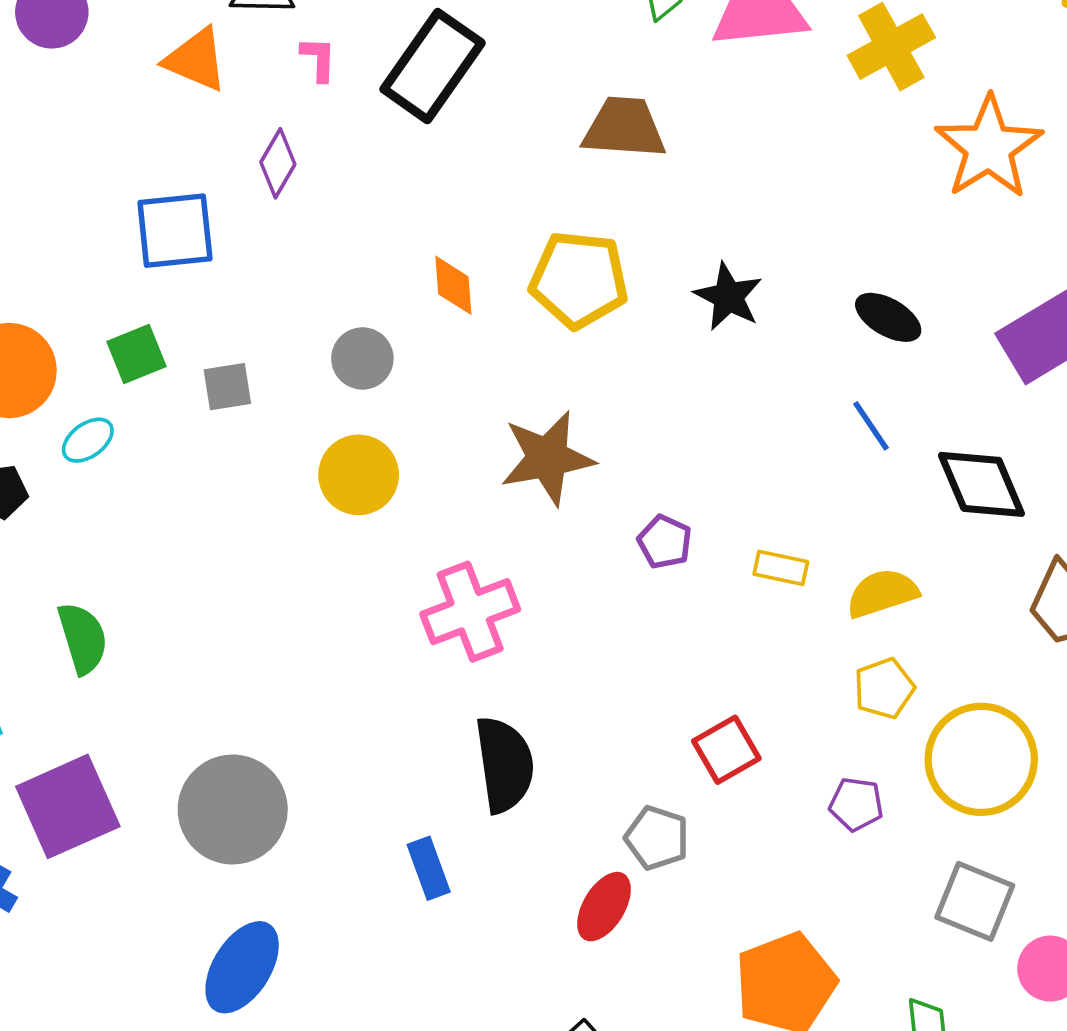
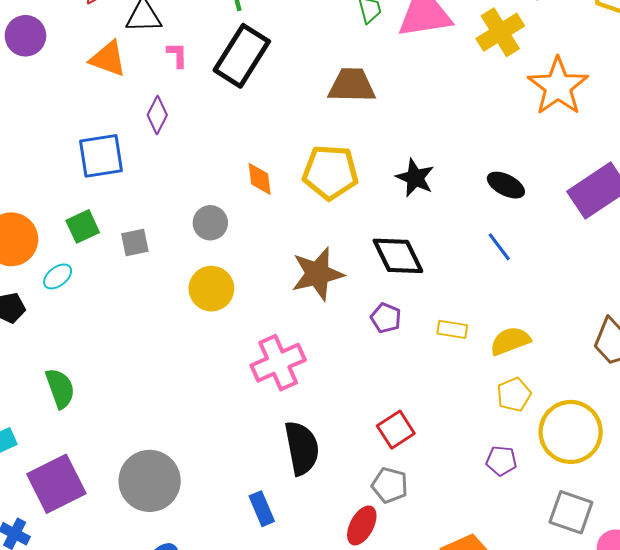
black diamond: (981, 484) -> (398, 256), moved
red square: (726, 750) -> (396, 430), moved

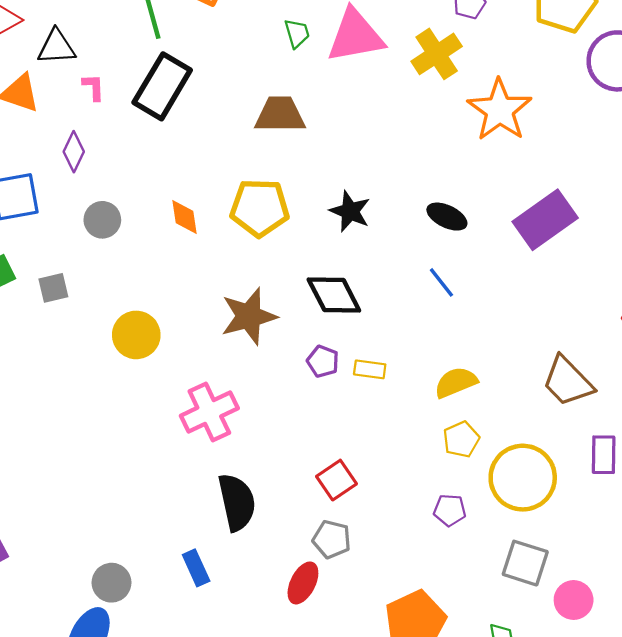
gray circle: (210, 223) -> (102, 220), moved
yellow rectangle: (452, 329) -> (370, 369), moved
gray circle: (150, 481) -> (112, 583), moved, size x0.6

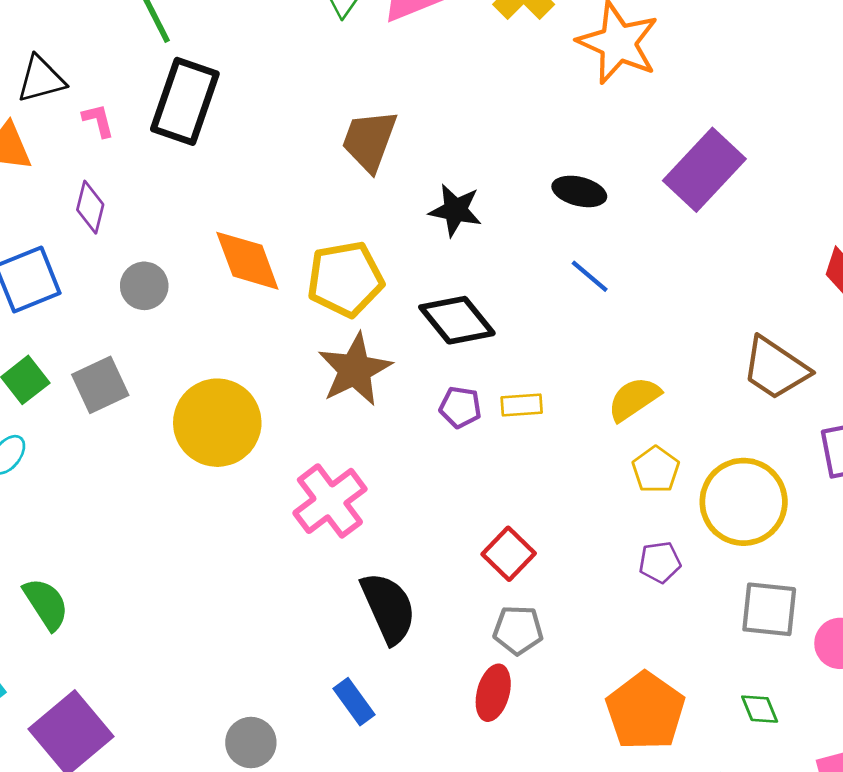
brown trapezoid: (280, 115) -> (369, 141), moved, turned -58
yellow pentagon: (260, 208) -> (345, 279), moved
orange diamond: (185, 217) -> (247, 261), size x1.6
gray square: (53, 288) -> (100, 385), size x1.4
yellow circle: (136, 335) -> (217, 423), size x1.4

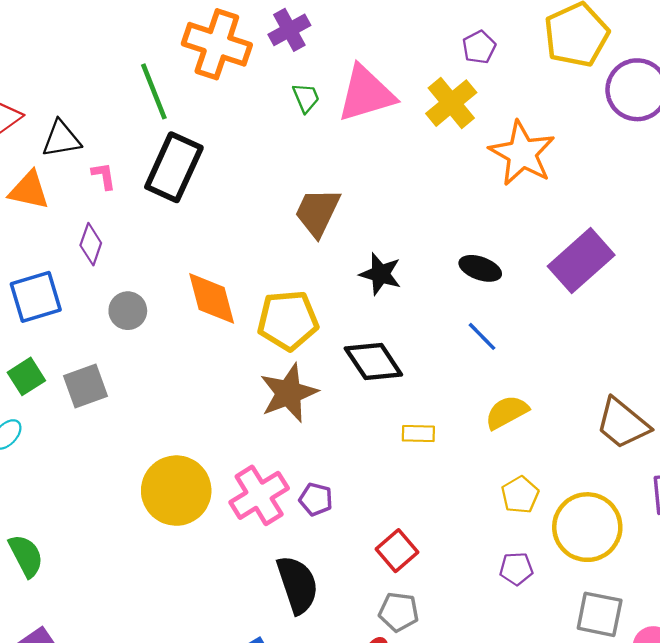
yellow semicircle: (634, 399) -> (507, 412), moved
purple pentagon: (460, 407) -> (316, 499), moved
yellow circle: (217, 423) -> (176, 491), moved

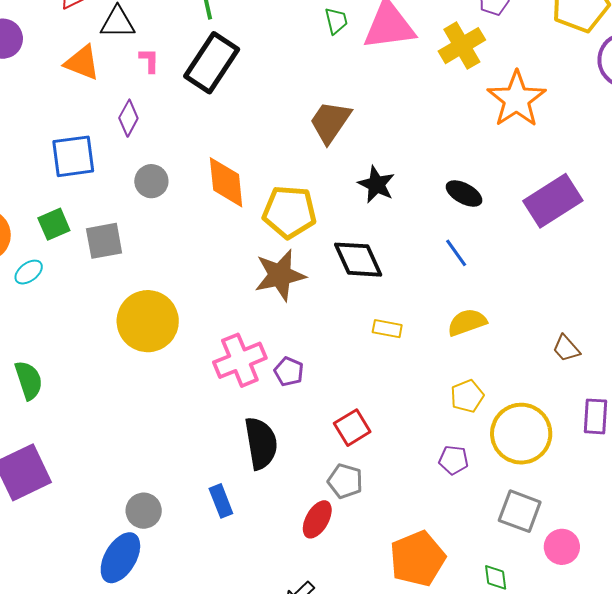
brown trapezoid: (623, 423) -> (566, 348), size x0.6
yellow circle: (176, 491) -> (148, 321), moved

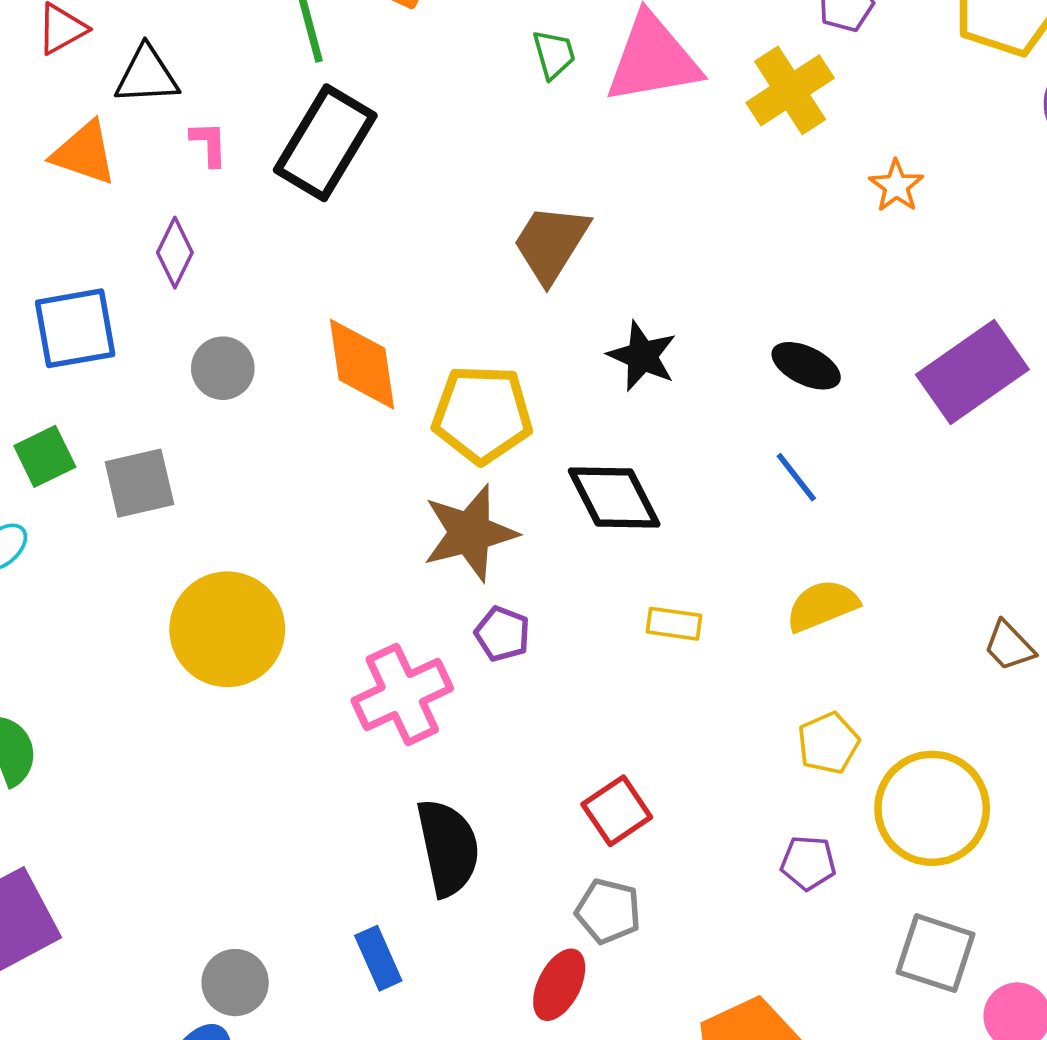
orange star: (517, 99) -> (896, 186), size x0.5
purple pentagon: (289, 372) -> (502, 634), moved

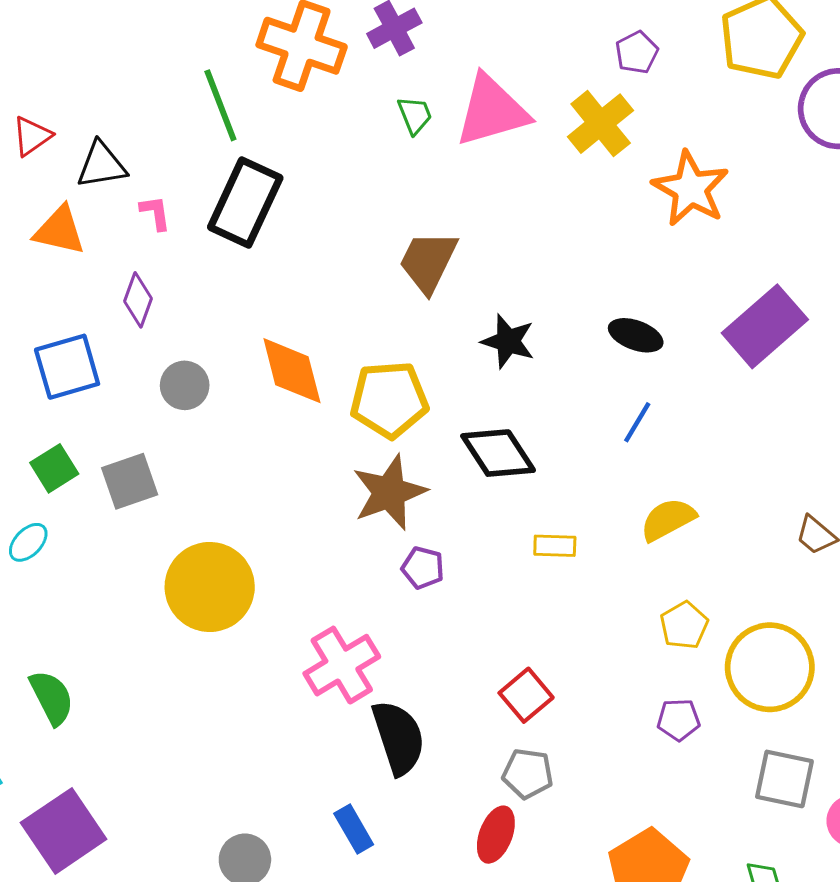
orange star: (896, 186) -> (691, 189), size x1.8
blue line: (796, 477) -> (637, 422), turned 75
pink cross: (402, 695) -> (342, 665), moved

